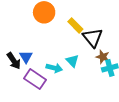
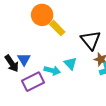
yellow rectangle: (75, 25) -> (57, 28), moved
purple rectangle: (35, 79) -> (33, 82), turned -60

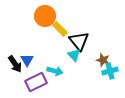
black triangle: (91, 40) -> (79, 41), moved
cyan triangle: (70, 63) -> (74, 55), moved

